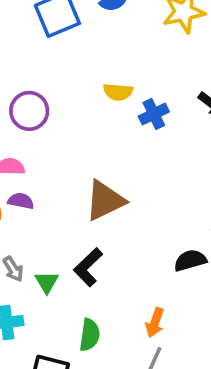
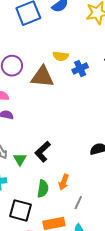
brown triangle: (105, 201) -> (42, 77), moved, turned 30
orange arrow: (155, 323) -> (64, 182), moved

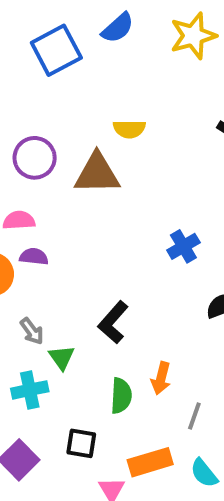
blue cross: (80, 69) -> (183, 246), moved
green triangle: (20, 159) -> (62, 357), moved
black square: (21, 210) -> (81, 443), size x0.7

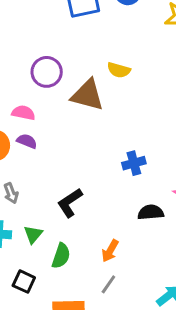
green triangle: (62, 357) -> (33, 234), moved
orange arrow: (161, 378) -> (110, 251), moved

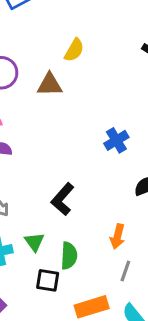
yellow semicircle: (119, 70) -> (74, 50), turned -60
brown triangle: (87, 95) -> (50, 85), size x0.7
black square: (24, 282) -> (48, 280), moved

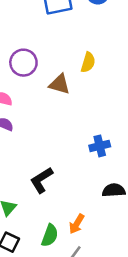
yellow semicircle: (74, 50) -> (88, 62), turned -30
green semicircle: (69, 256) -> (50, 235), moved

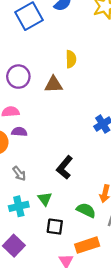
green semicircle: (50, 235) -> (86, 210), turned -66

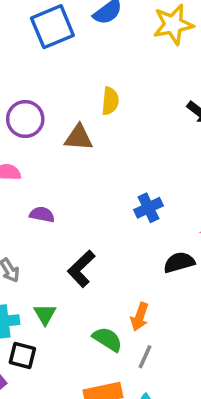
purple semicircle: (19, 132) -> (42, 215), moved
black square: (55, 227) -> (22, 356), moved

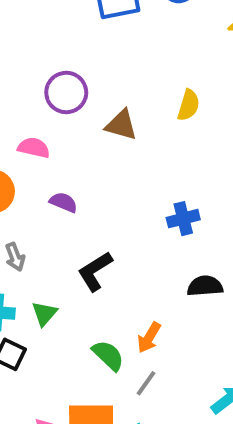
yellow semicircle: (110, 101) -> (189, 105), moved

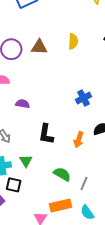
brown triangle: (121, 125) -> (39, 47), moved
black L-shape: (95, 271) -> (46, 134), turned -35
orange arrow: (149, 338) -> (79, 140), moved

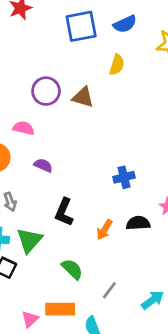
yellow semicircle: (73, 41) -> (117, 65), moved
green triangle: (26, 161) -> (29, 240), size x1.5
gray line: (84, 184) -> (109, 290), moved

